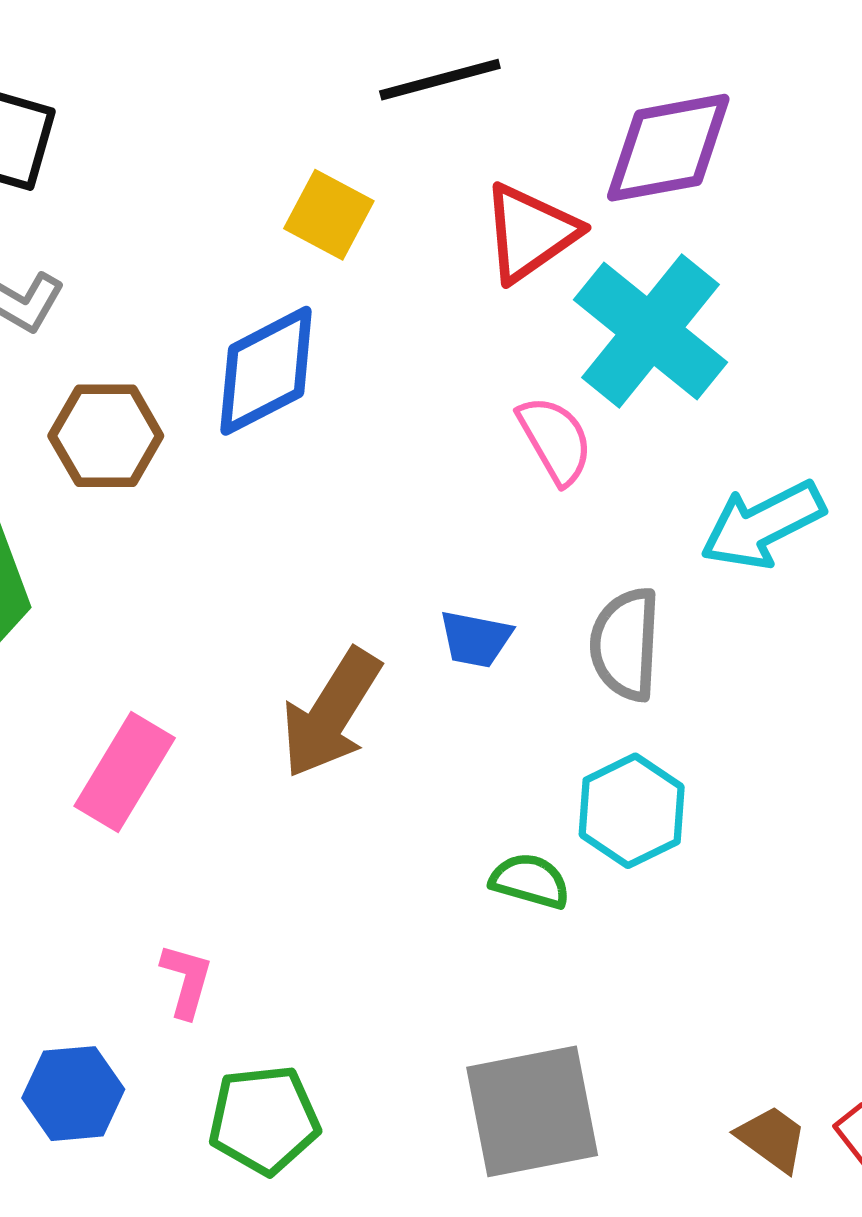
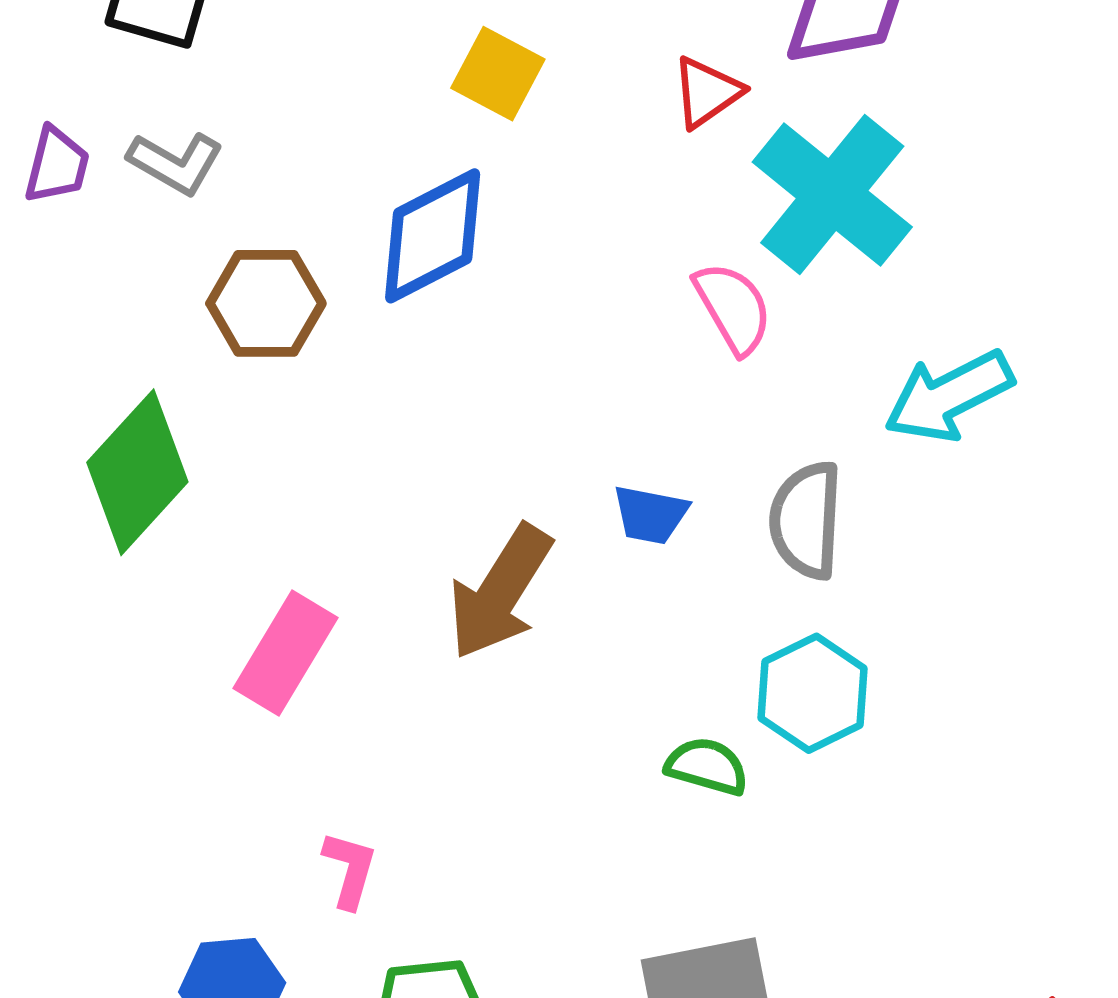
red triangle: (530, 233) -> (707, 92), size x0.7

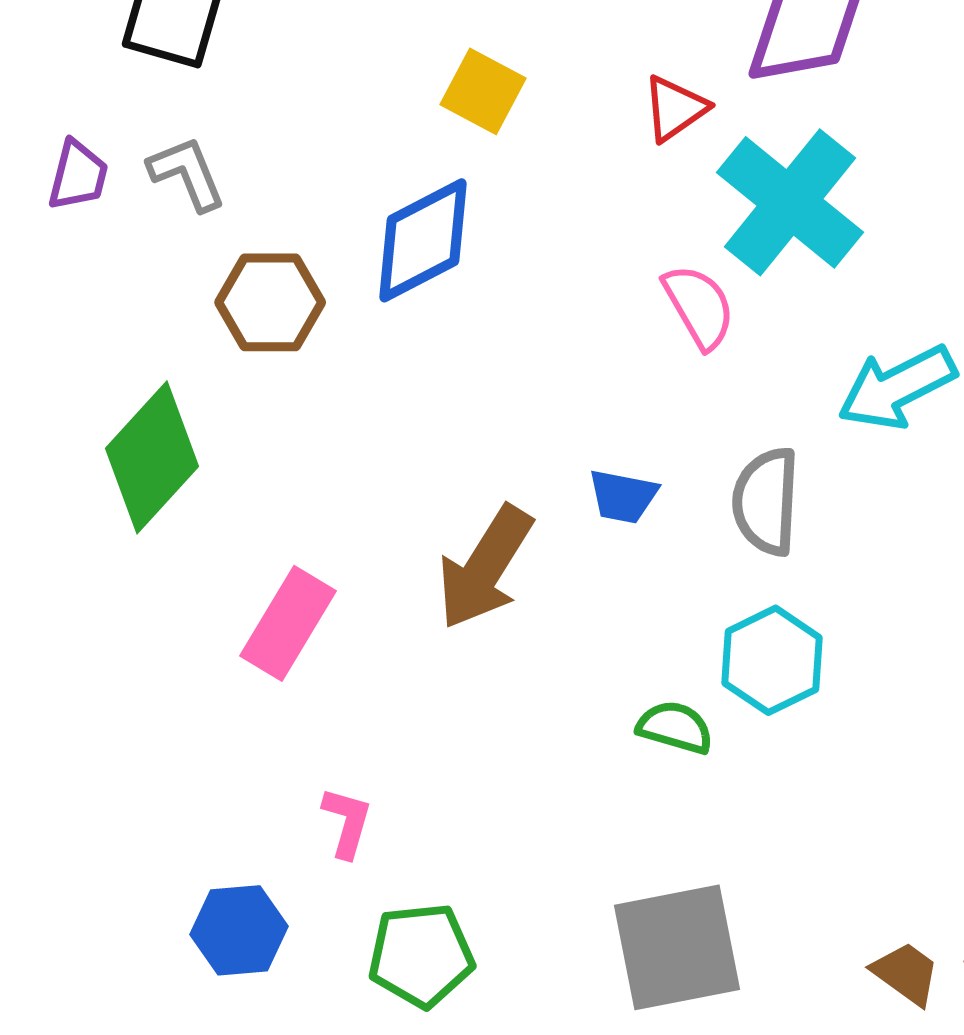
gray L-shape: (176, 163) -> (187, 173), turned -142

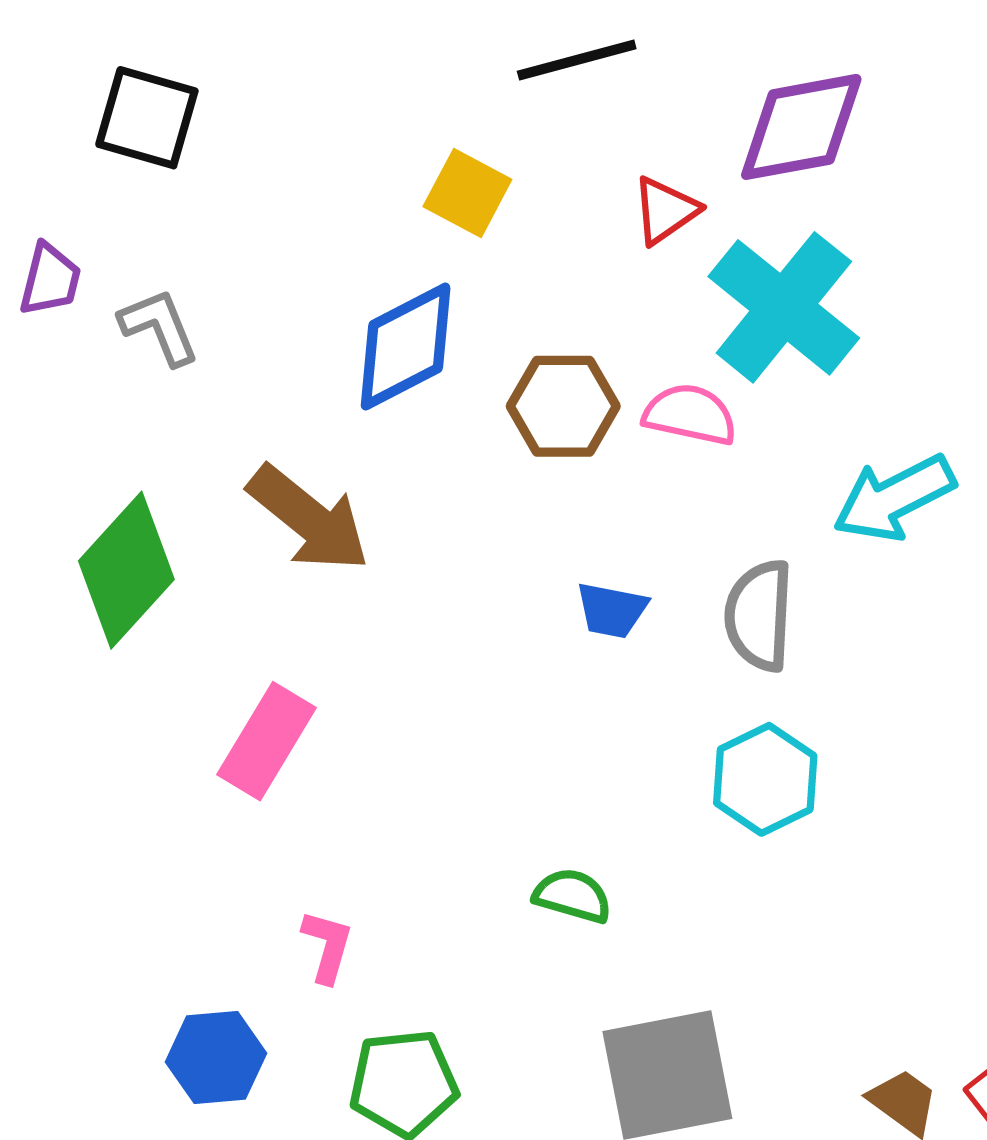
gray L-shape: (187, 173) -> (159, 327), moved
brown hexagon: (270, 302) -> (563, 406), moved
pink semicircle: (699, 306) -> (690, 414), turned -48
brown arrow: (485, 567) -> (309, 519), moved, turned -83
green semicircle: (675, 727) -> (573, 896), moved

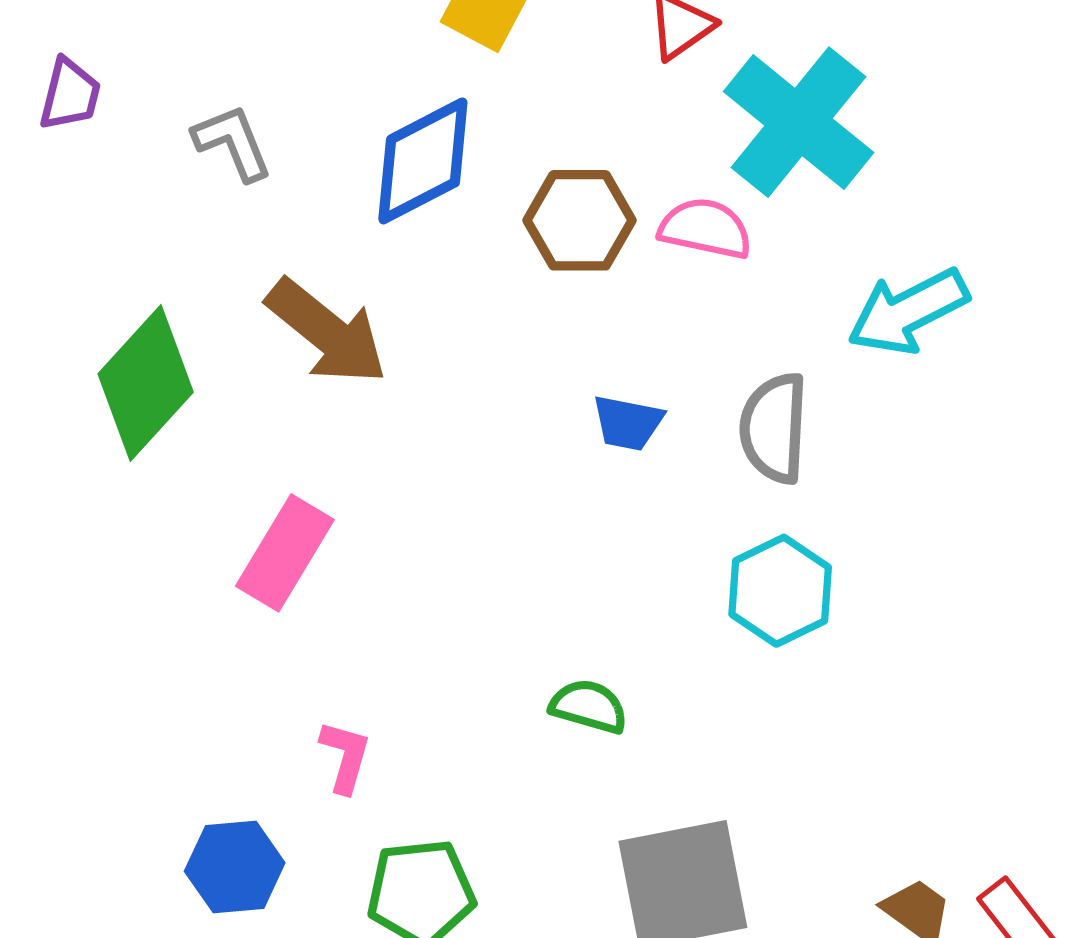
gray L-shape: (159, 327) -> (233, 143), moved

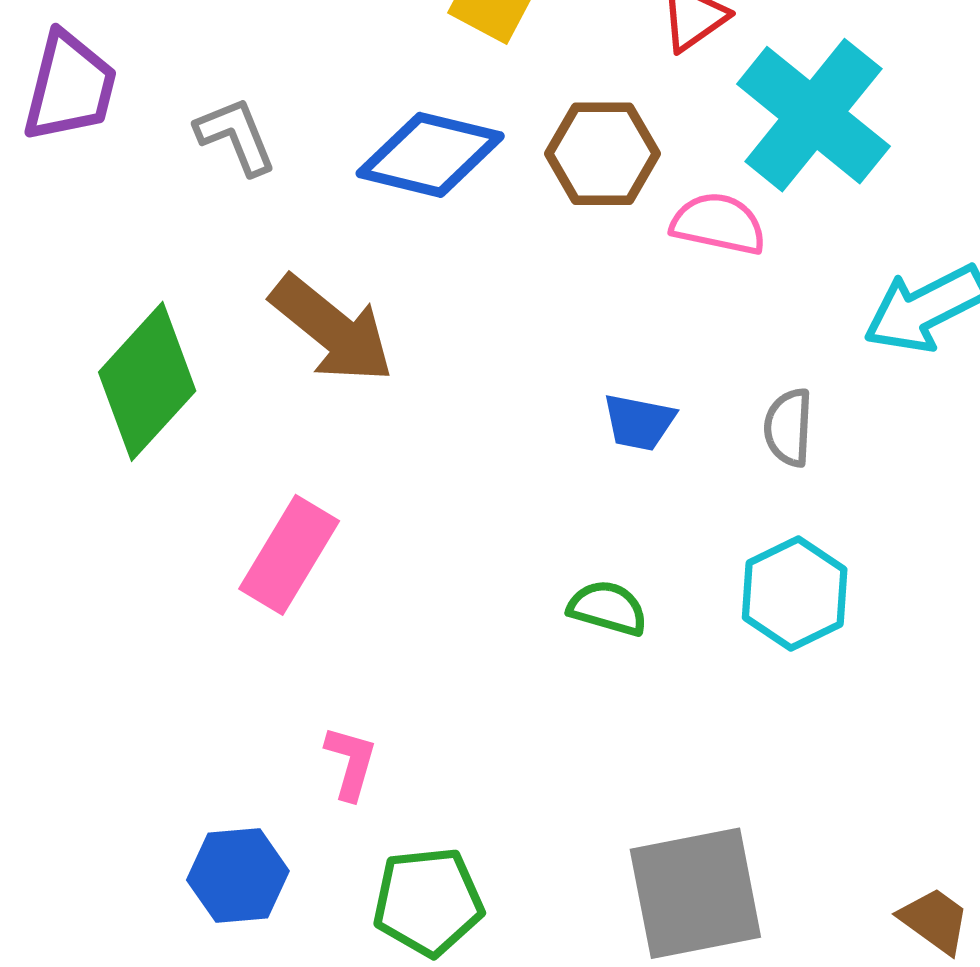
purple trapezoid: (70, 94) -> (70, 87), size x1.5
blue diamond: (423, 161) -> (430, 155), turned 41
brown hexagon: (580, 220) -> (602, 154), moved
gray semicircle: (774, 428) -> (788, 427), size x0.7
green semicircle: (589, 706) -> (608, 608), moved

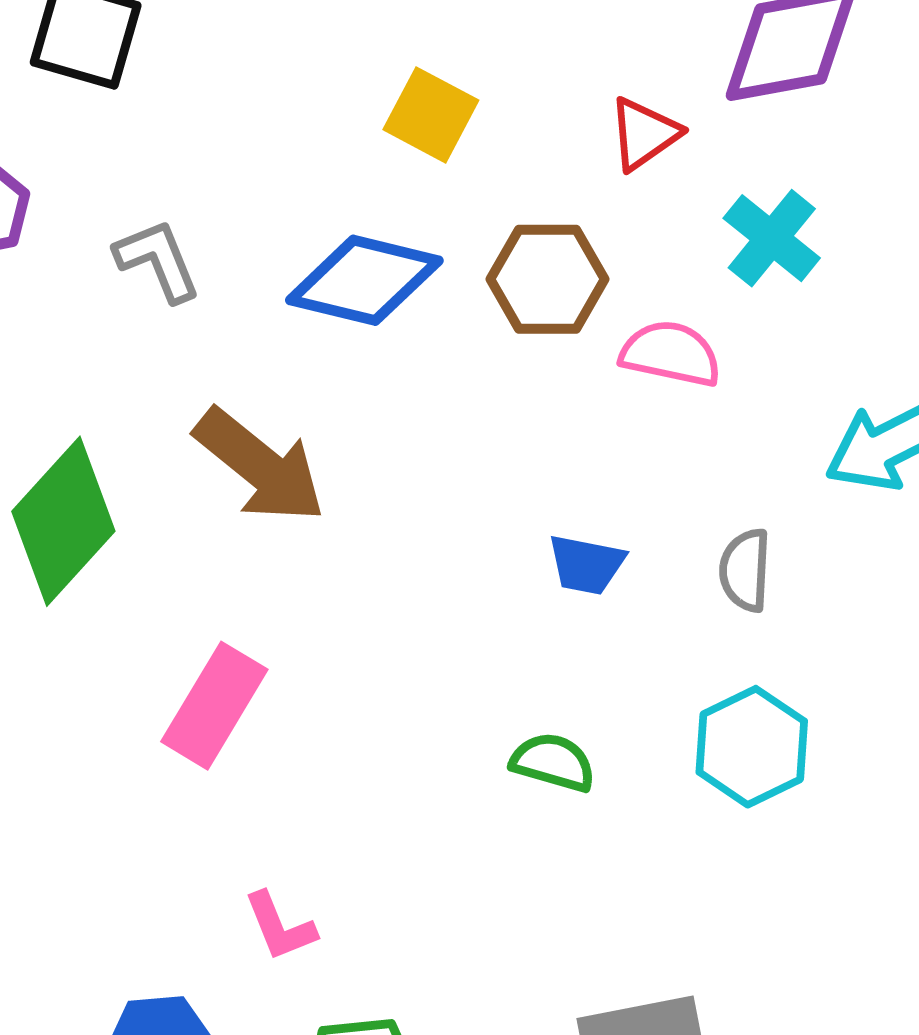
cyan cross: (813, 115) -> (772, 238), size x0.6
pink L-shape: (351, 763) -> (280, 927), turned 142

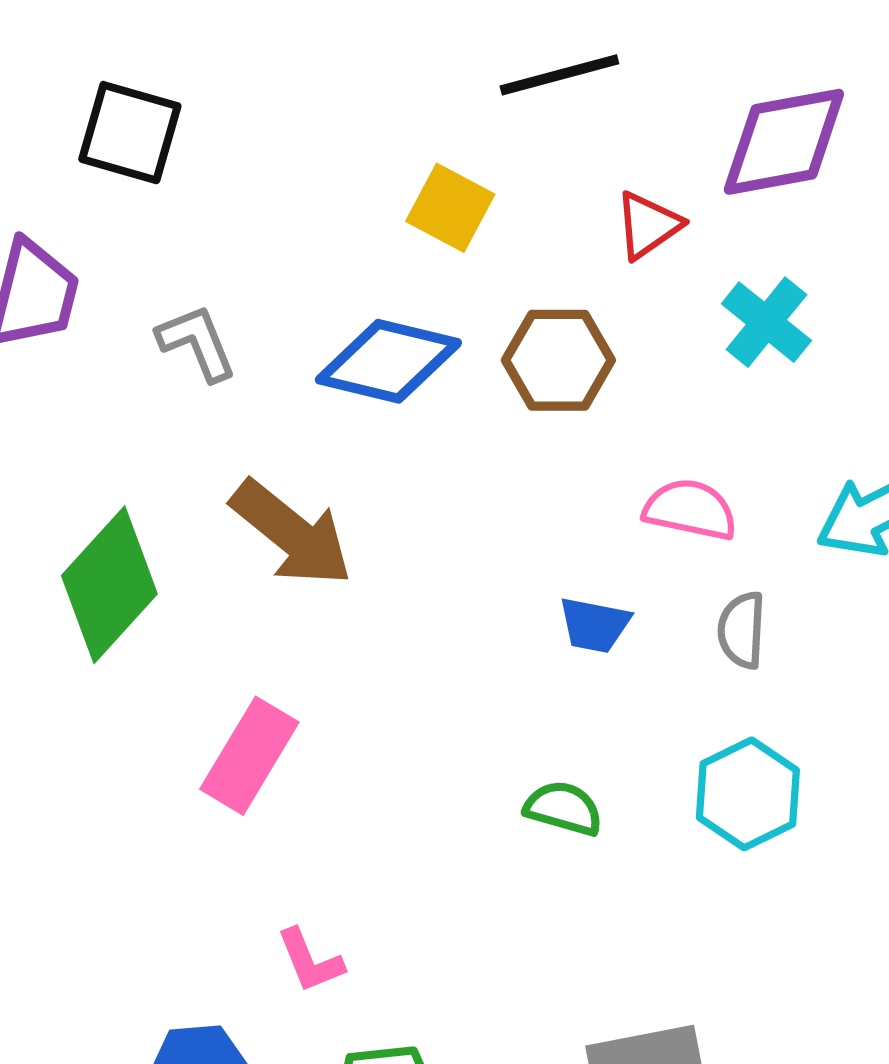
pink semicircle: (671, 354) -> (690, 510), moved

